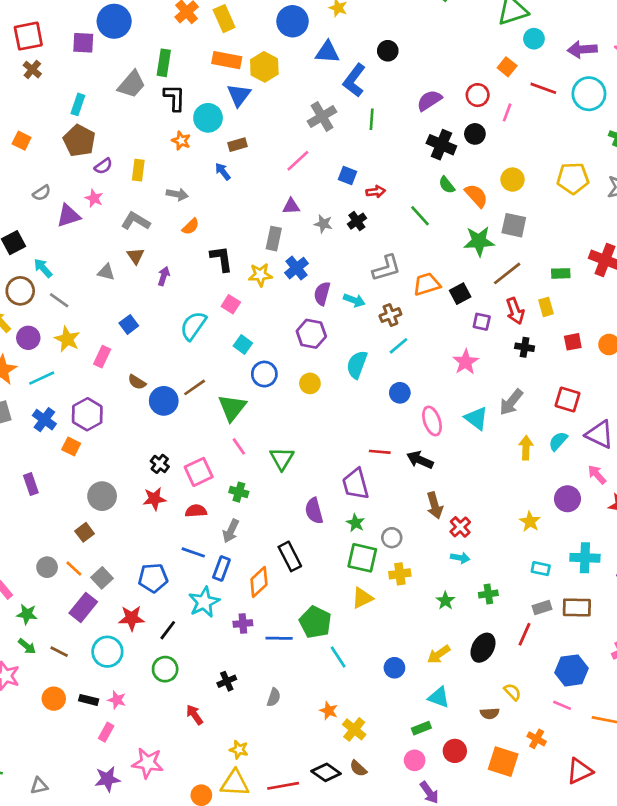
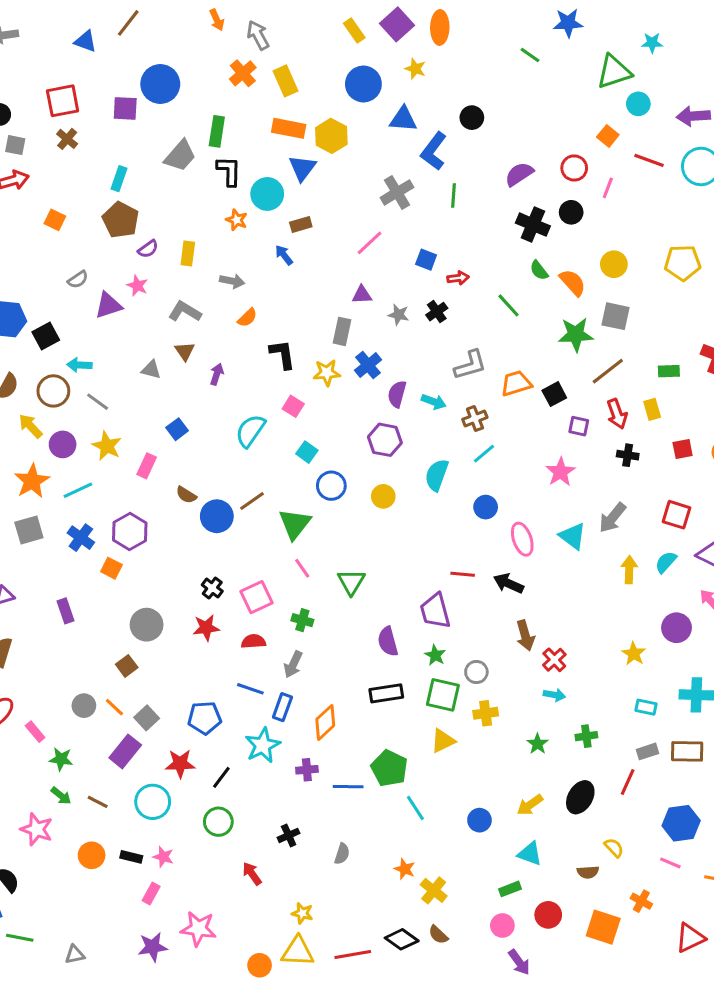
cyan arrow: (43, 268) -> (79, 365), turned -45
black rectangle: (290, 556) -> (386, 693), moved, turned -72

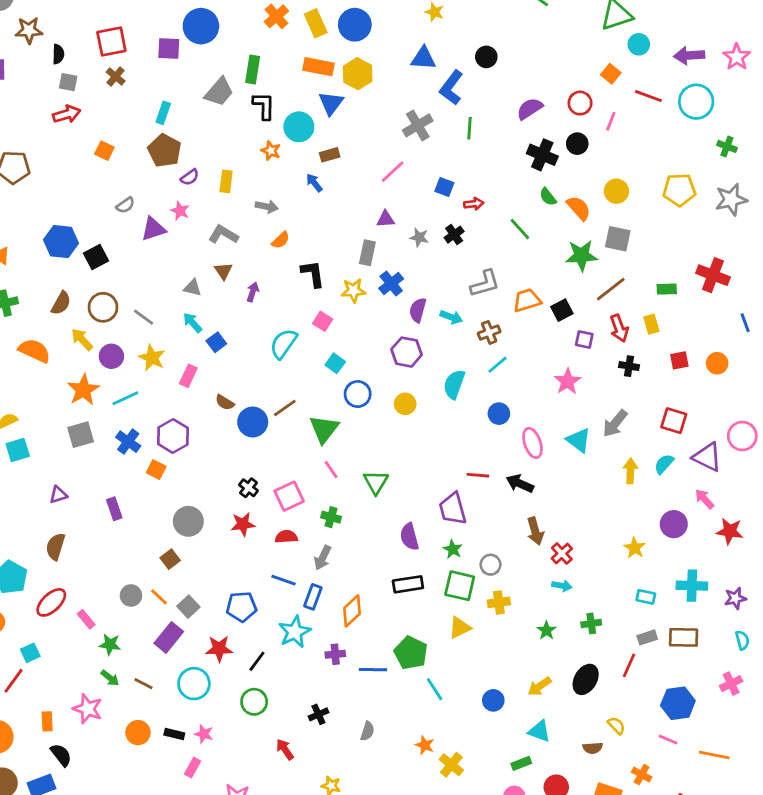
blue circle: (363, 84) -> (355, 25), moved
cyan arrow: (79, 365) -> (193, 323), moved, turned 45

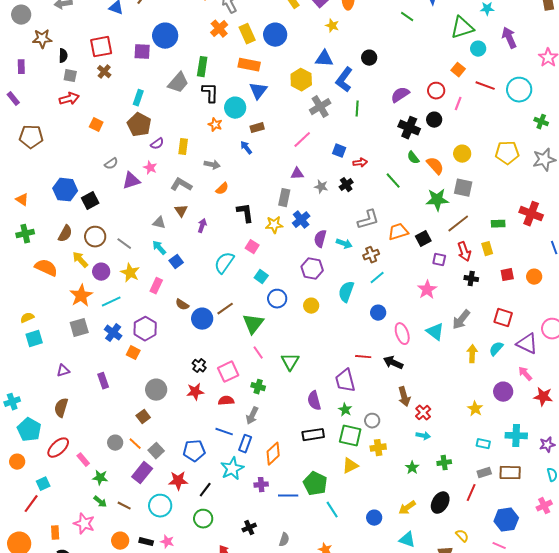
purple arrow: (689, 55) -> (509, 38), moved, turned 70
yellow hexagon: (358, 74) -> (301, 80), moved

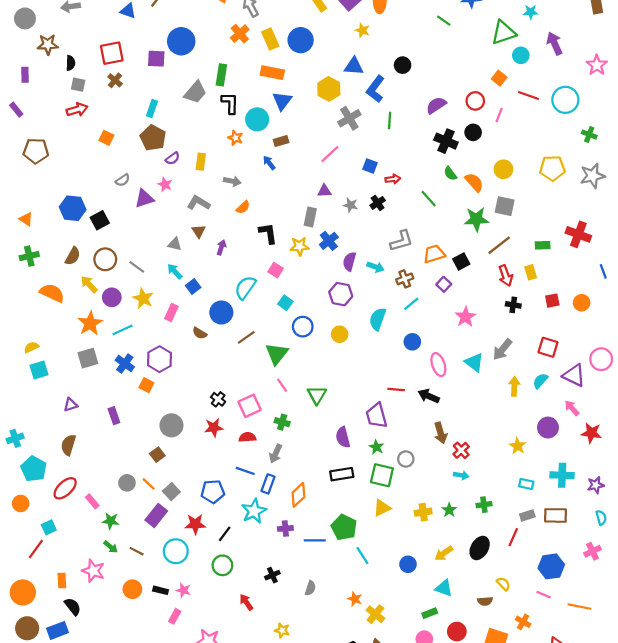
purple square: (439, 260) -> (444, 284), moved, turned 32
blue circle: (202, 319) -> (221, 313), moved
yellow cross: (378, 448) -> (423, 512), moved

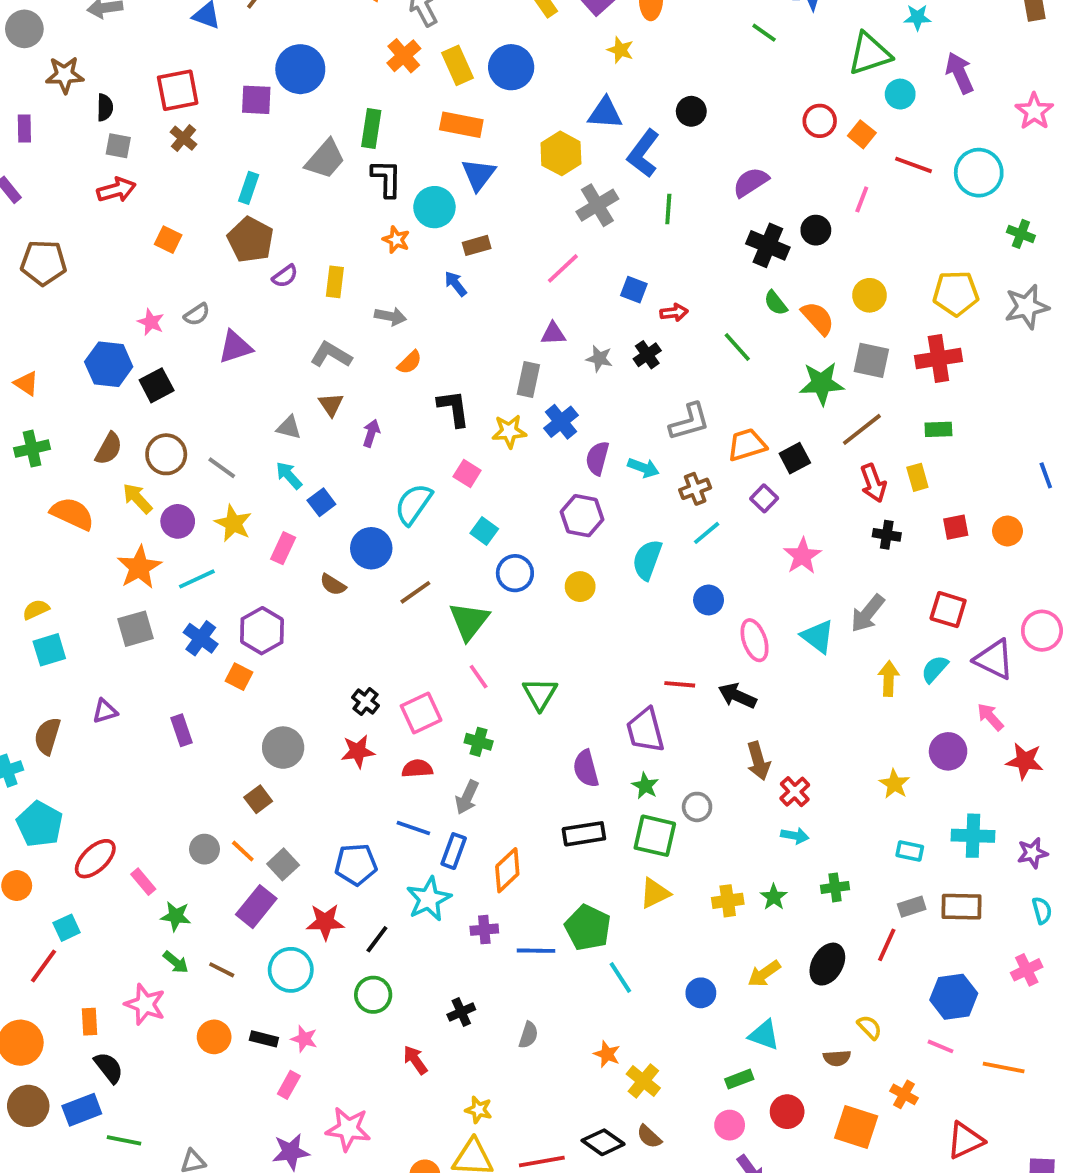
red circle: (475, 101) -> (820, 121), moved
pink star: (165, 184) -> (151, 322), moved
red cross: (578, 234) -> (938, 359), moved, turned -30
brown semicircle: (68, 445) -> (47, 736), moved

